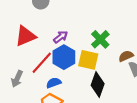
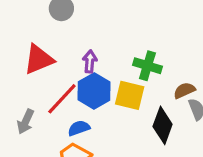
purple arrow: (61, 37) -> (90, 61), turned -48
green cross: (100, 39) -> (147, 66), turned -30
black diamond: (98, 85) -> (163, 125), moved

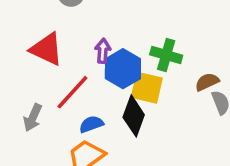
red triangle: (39, 59) -> (47, 49), turned 48
blue hexagon: (94, 91) -> (123, 69), moved
black diamond: (163, 125) -> (134, 116), moved

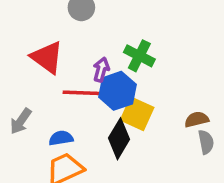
green cross: (166, 55) -> (139, 56), moved
red line: (72, 92) -> (83, 93), moved, turned 39
blue semicircle: (91, 124) -> (61, 138), moved

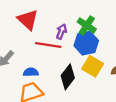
blue hexagon: (117, 91) -> (86, 43), moved
yellow square: (137, 114) -> (93, 66), moved

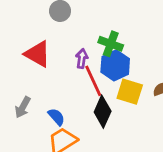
red line: (48, 45) -> (93, 81), moved, turned 70
blue semicircle: (31, 72) -> (56, 117), turned 64

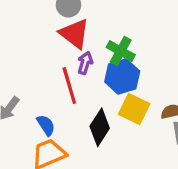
red triangle: (38, 54) -> (74, 34), moved
red line: (93, 81) -> (69, 86), moved

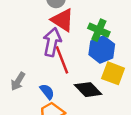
purple arrow: (85, 63) -> (52, 42), moved, size x1.6
black diamond: (100, 127) -> (88, 90), turned -72

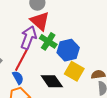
green cross: (99, 30) -> (48, 41), moved
red line: (62, 60) -> (21, 60), moved, turned 40

